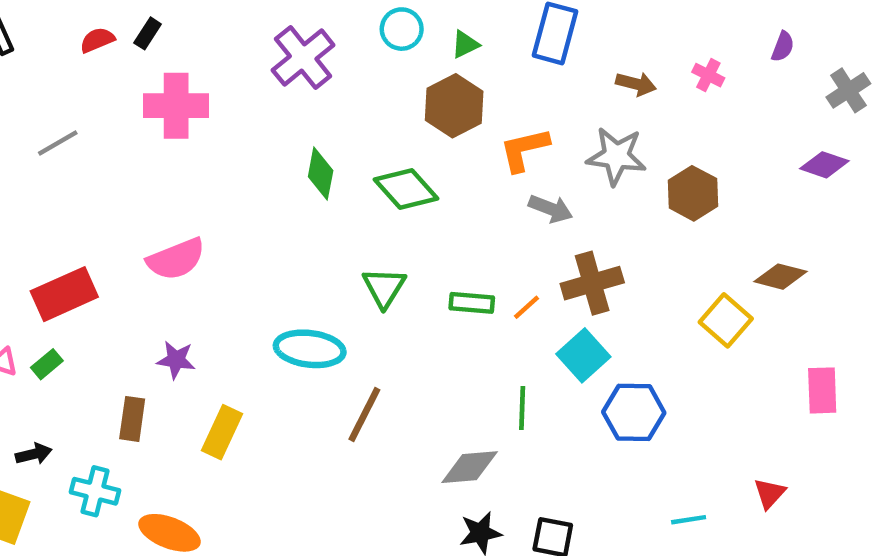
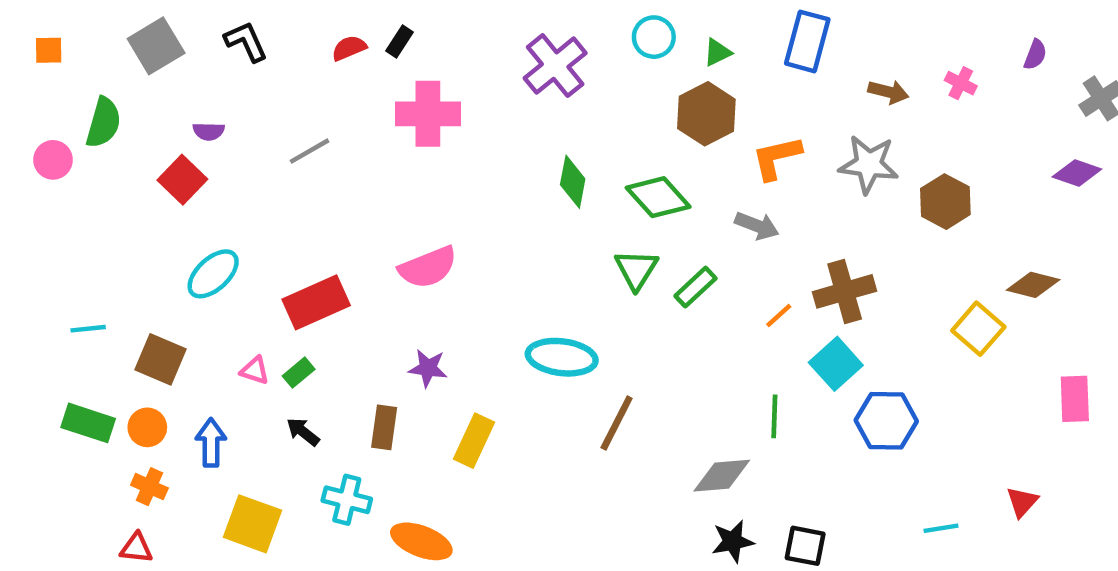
gray arrow: (551, 209) -> (757, 226), moved
green triangle: (384, 288) -> (636, 269), moved
green rectangle: (472, 303) -> (695, 287), moved, turned -48
black arrow: (34, 454) -> (303, 432), moved, turned -128

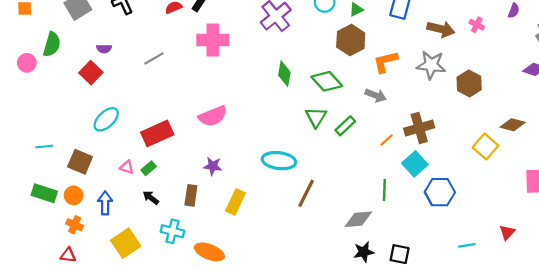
brown arrow: (888, 92) -> (441, 29), size x1.4
yellow square: (253, 524) -> (126, 243), turned 36

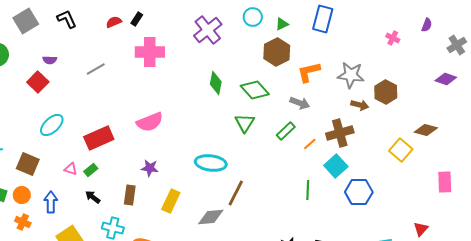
brown arrow: (441, 29) -> (360, 105), moved, size x0.7
green rectangle: (345, 126) -> (286, 131), moved
gray diamond: (358, 219) -> (211, 217), moved

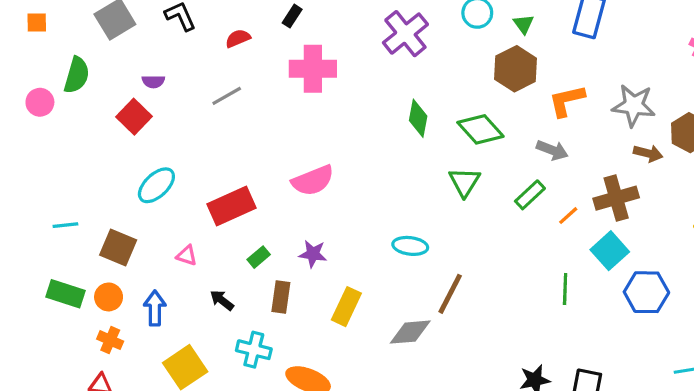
red semicircle: (114, 22) -> (238, 38), moved
green triangle: (282, 24) -> (524, 24), turned -40
cyan ellipse: (211, 163) -> (410, 246), size x0.7
green rectangle: (91, 170) -> (259, 257), moved

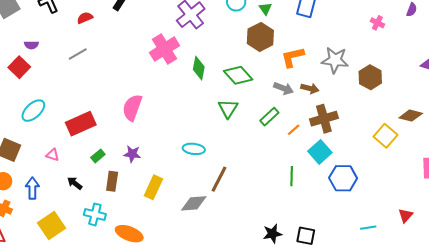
pink cross: (313, 69) -> (165, 49), moved, turned -32
brown arrow: (648, 153) -> (310, 88), moved
pink semicircle: (313, 180) -> (132, 108), turned 132

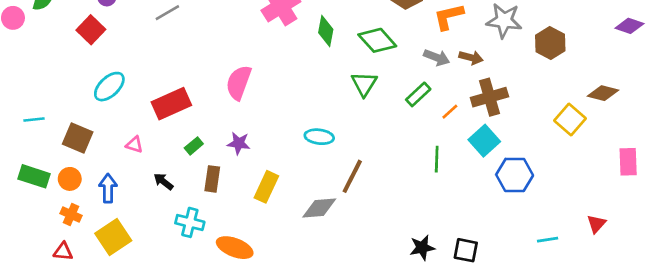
green line: (292, 176) -> (437, 159), moved
yellow square: (52, 226) -> (113, 237), moved

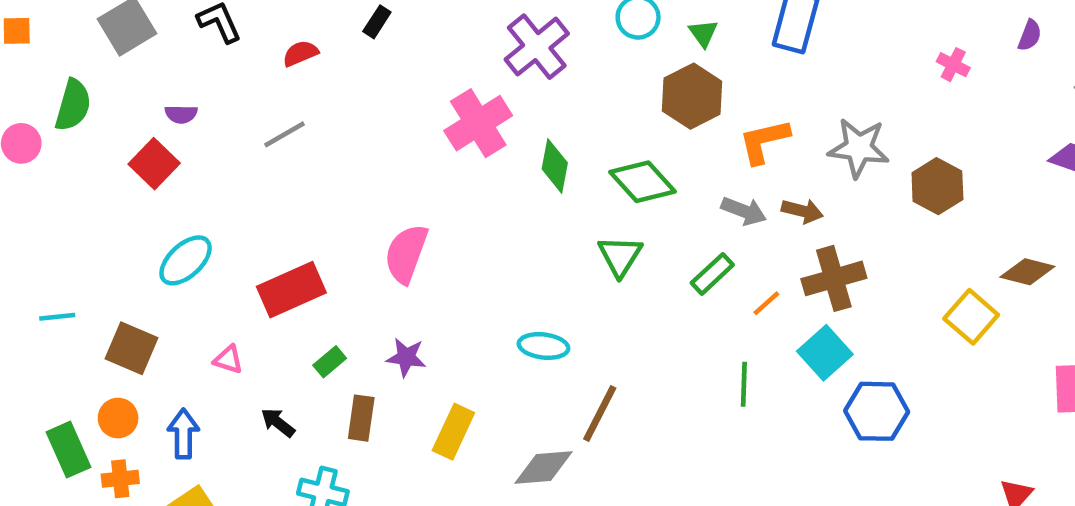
green rectangle: (34, 176) -> (69, 450), moved, turned 48
orange cross: (71, 215) -> (120, 479), turned -30

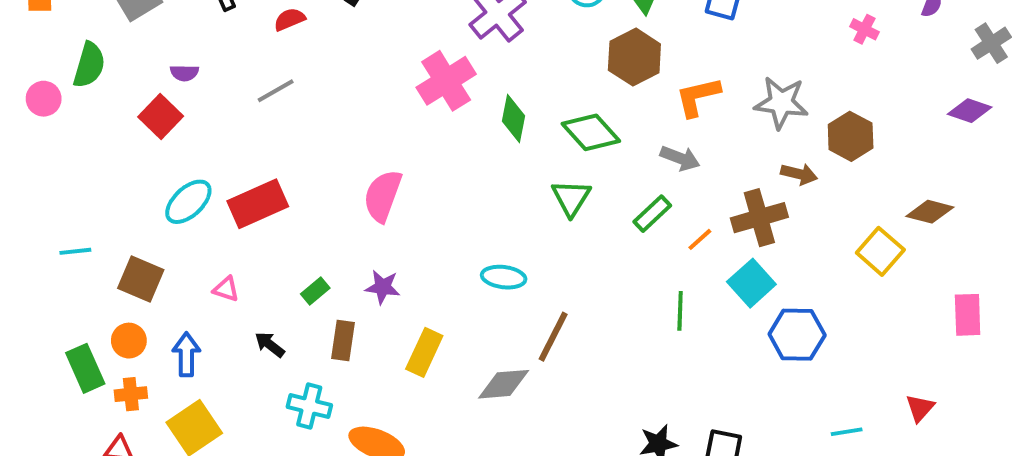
brown arrow: (802, 211) -> (799, 174), moved
red rectangle: (291, 290) -> (258, 204), moved

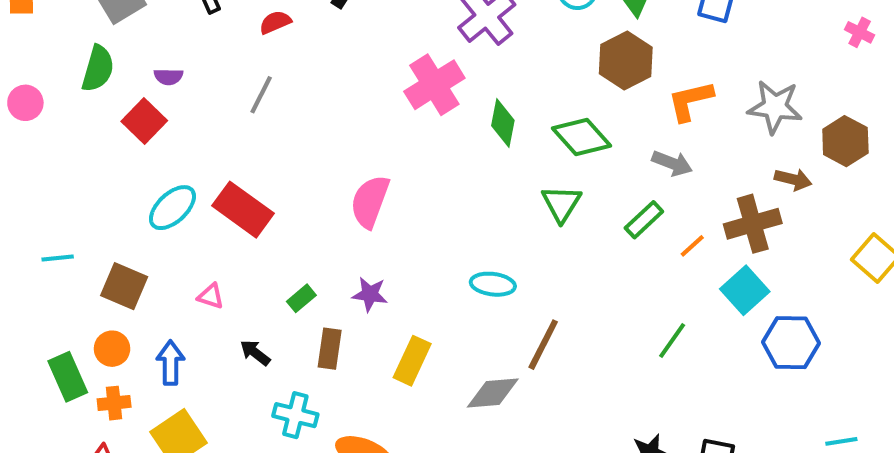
green semicircle: (89, 65) -> (98, 69), moved
gray line: (276, 91) -> (261, 95), turned -33
red rectangle: (258, 204) -> (243, 210), turned 60
green line: (680, 311) -> (672, 341), moved, turned 33

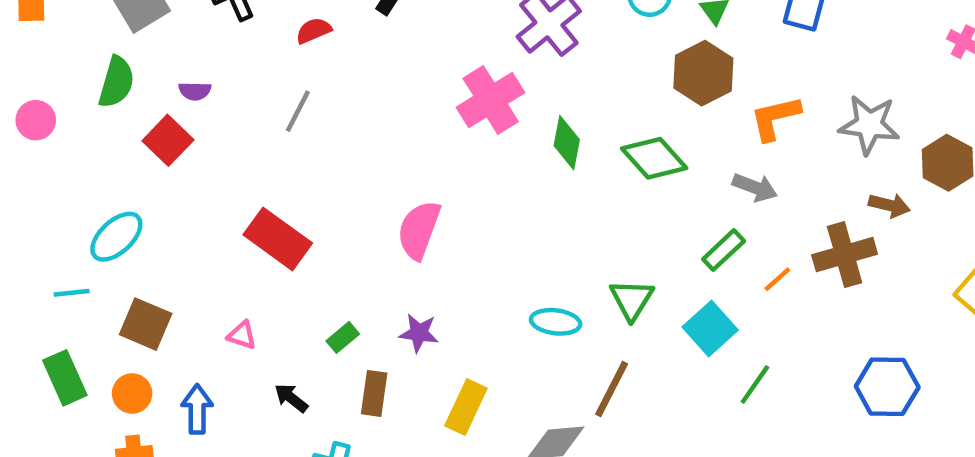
green triangle: (561, 204) -> (632, 299), moved
cyan ellipse: (172, 208) -> (116, 237), moved
cyan square: (745, 290) -> (710, 329), moved
green rectangle: (68, 377) -> (65, 378), moved

